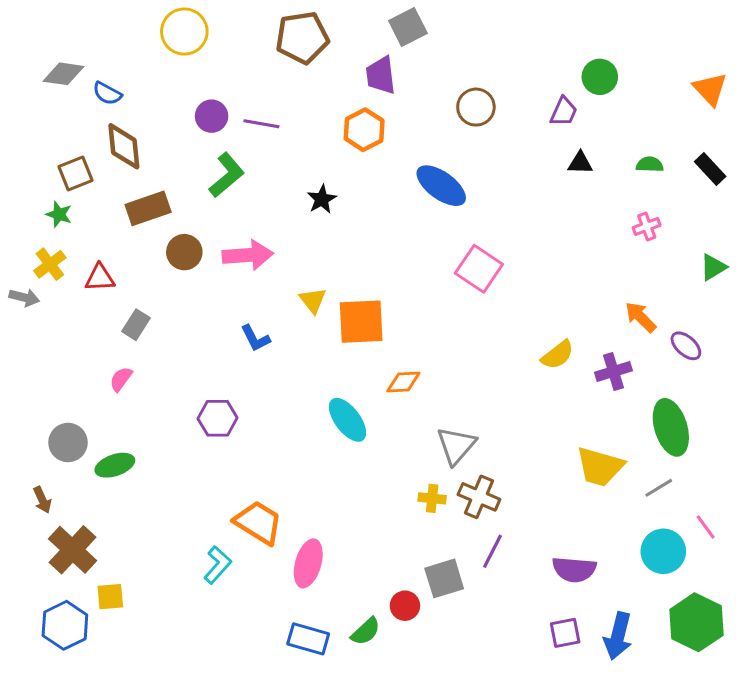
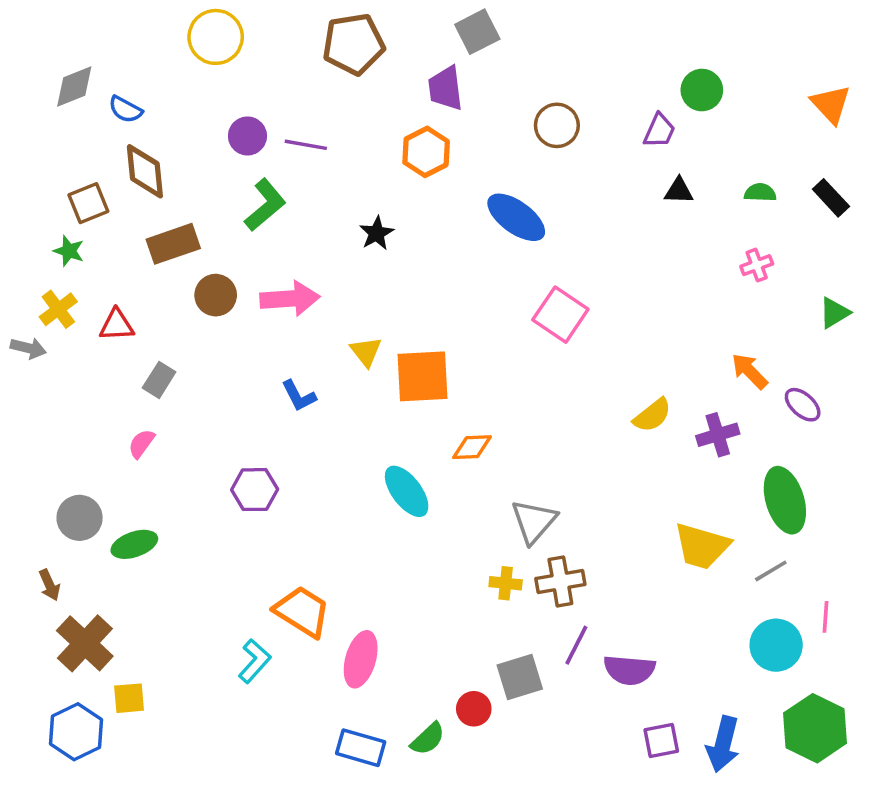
gray diamond: (63, 74) -> (74, 86), turned -30
brown cross: (479, 497) -> (560, 581), turned -33
pink line: (706, 527) -> (826, 617), turned 40
purple semicircle: (574, 569) -> (629, 670), moved

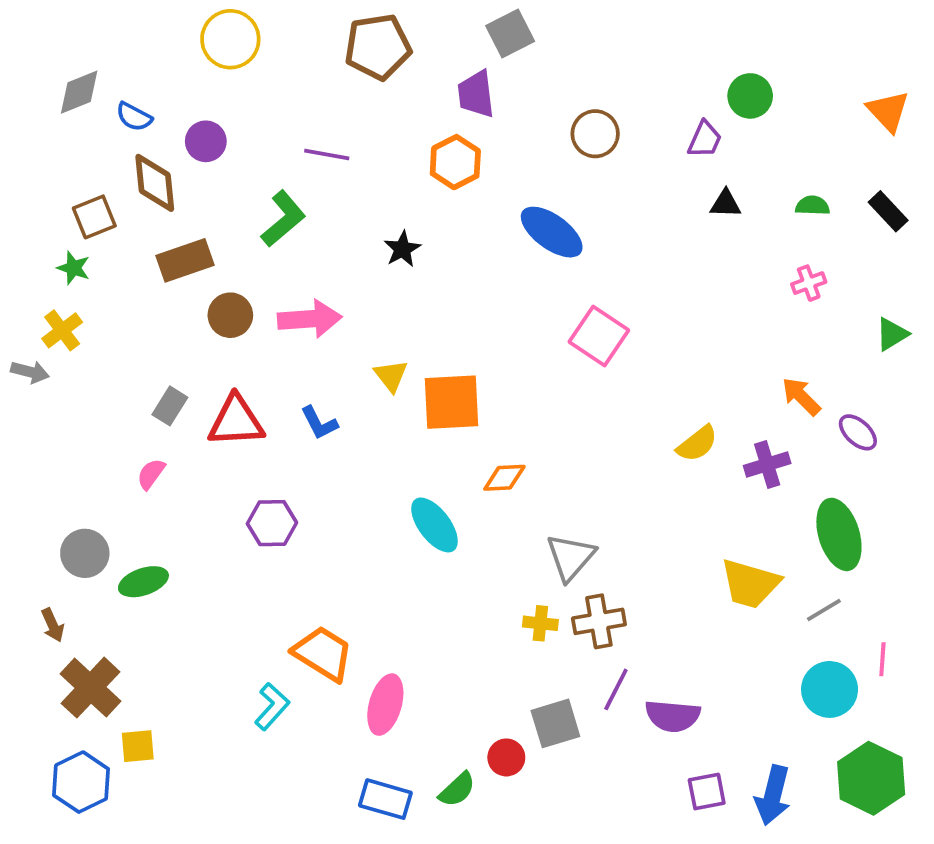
purple circle: (247, 136) -> (206, 141), moved
red triangle: (117, 325) -> (236, 421), moved, size x1.5

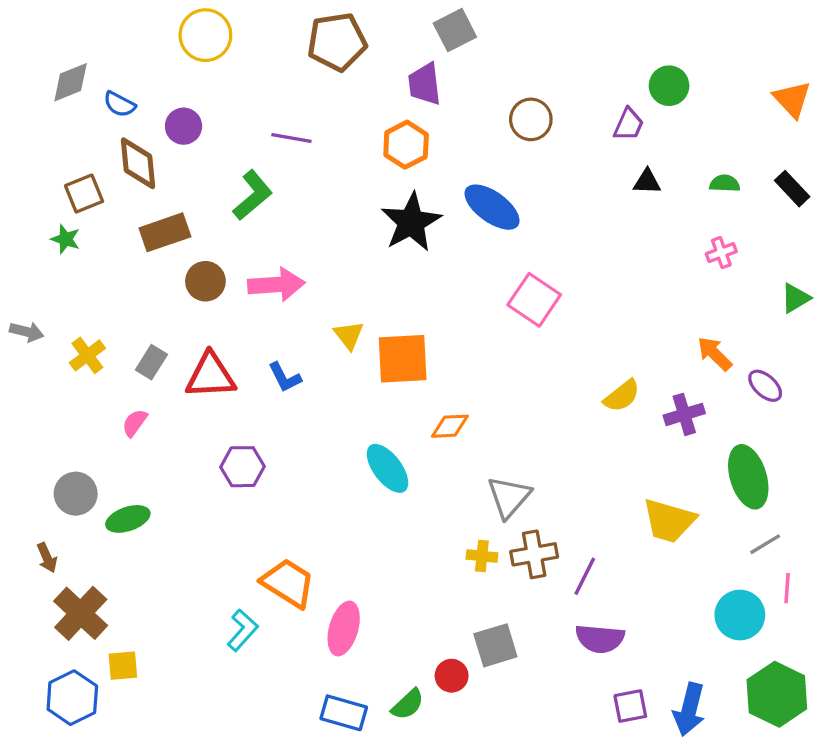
black star: (402, 249) -> (411, 222), moved, size x1.8
yellow cross: (62, 330) -> (87, 355), moved
gray line: (824, 610) -> (765, 544), moved
purple line: (616, 689) -> (585, 576), moved

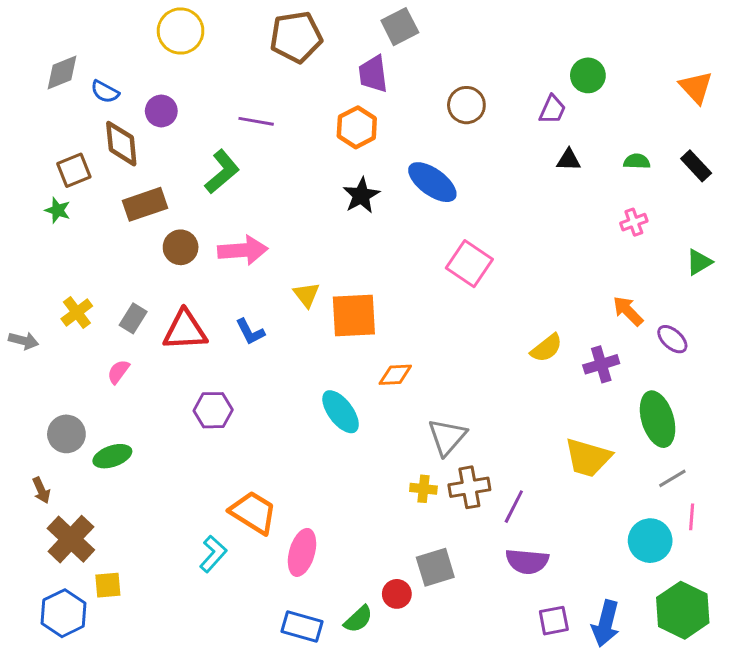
black star: (411, 222) -> (361, 195), size x0.7
gray arrow: (27, 332) -> (24, 341), moved

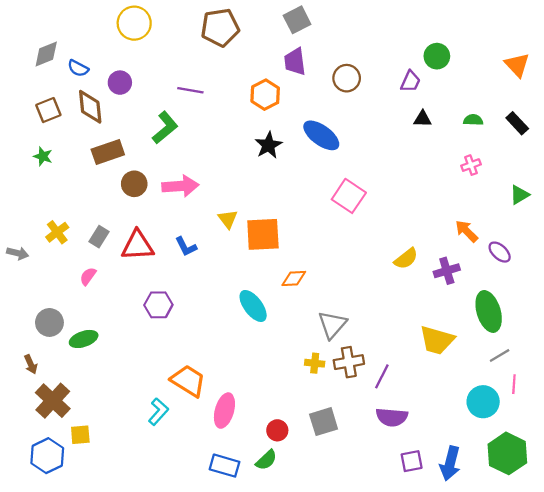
purple trapezoid: (373, 74) -> (295, 62), moved
brown square: (74, 170) -> (48, 110), moved
red circle: (397, 594) -> (277, 430), moved

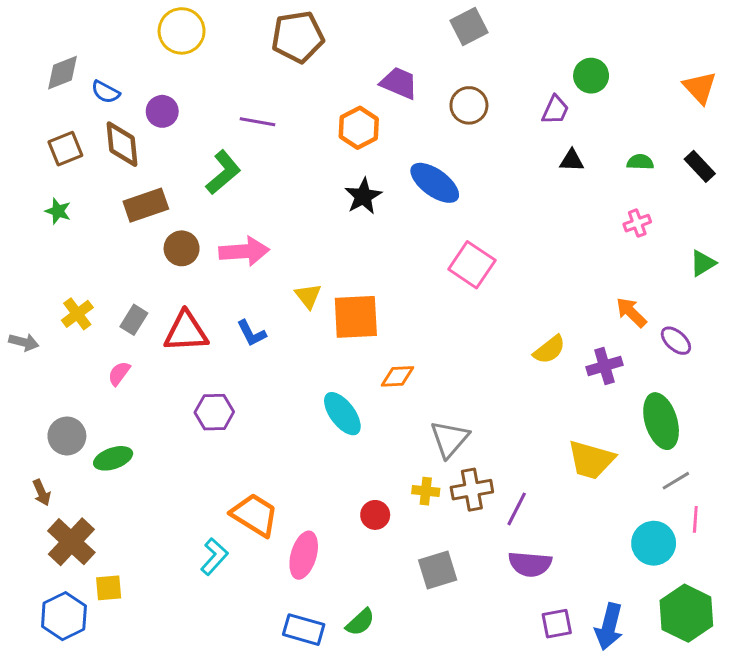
gray square: (297, 20) -> (469, 26), moved
purple trapezoid: (295, 62) -> (399, 83), turned 120
red circle: (277, 430) -> (375, 515), moved

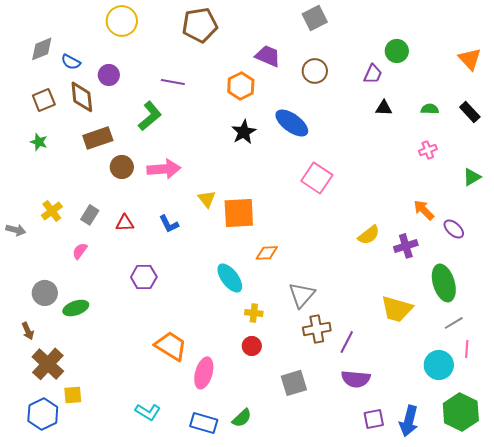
red triangle: (186, 332) -> (125, 223), size x0.6
yellow cross: (426, 491) -> (254, 313), moved
cyan L-shape: (214, 557) -> (148, 412), moved, turned 80

